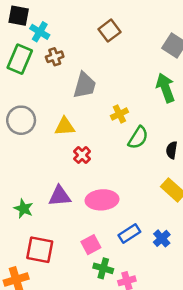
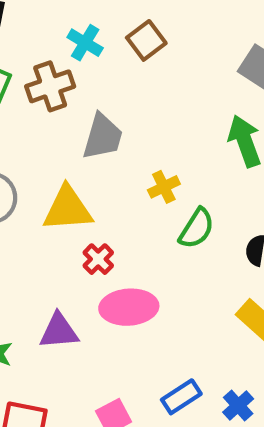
cyan cross: (40, 32) -> (85, 43), moved
brown cross: (55, 57) -> (50, 86), size x1.5
yellow triangle: (65, 126) -> (68, 209), size x1.4
pink ellipse: (102, 200) -> (129, 307), moved

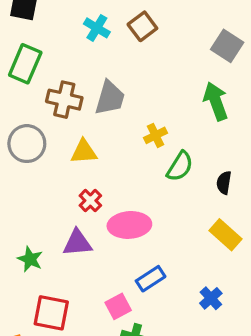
brown cross: (50, 86) -> (64, 100), moved, turned 32
yellow triangle: (68, 209) -> (84, 152), size x0.7
red cross: (98, 259) -> (90, 201), moved
blue rectangle: (181, 397) -> (151, 279), moved

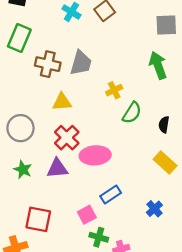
gray square: (227, 46) -> (166, 25), turned -35
gray circle: (27, 144) -> (20, 128), moved
red cross: (90, 201) -> (67, 138), size x1.5
green star: (30, 259) -> (23, 170), moved

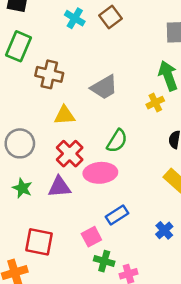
gray trapezoid: (81, 63) -> (104, 87), moved, turned 44
yellow cross: (114, 90) -> (155, 103), moved
green semicircle: (132, 113) -> (117, 141), moved

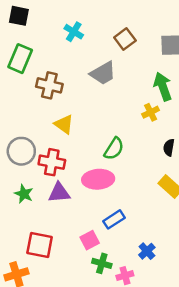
brown square: (111, 17) -> (125, 39), moved
gray trapezoid: (104, 87) -> (103, 73), moved
yellow triangle: (65, 115) -> (64, 124), turned 40
red cross: (70, 154) -> (52, 162), moved, turned -35
blue cross: (164, 230) -> (147, 251), moved

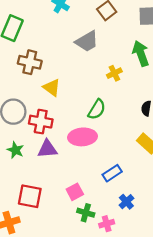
brown cross: (49, 85) -> (30, 62), moved
yellow cross: (151, 112) -> (114, 73), moved
blue rectangle: (114, 219) -> (112, 173), moved

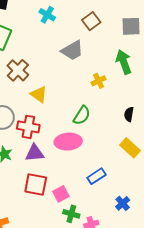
brown cross: (30, 62) -> (18, 70), turned 30
red square: (30, 196) -> (36, 185), moved
blue cross: (126, 202) -> (123, 203), moved

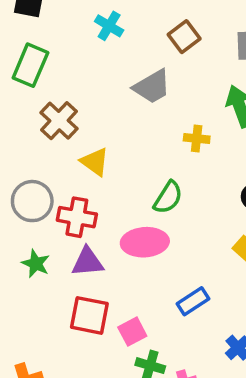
yellow cross: (99, 81) -> (197, 138), turned 32

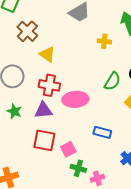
green semicircle: (168, 197) -> (112, 81), moved
red cross: (77, 217) -> (49, 85), moved
blue rectangle: (193, 301) -> (102, 132), turned 48

